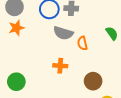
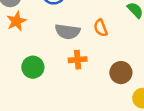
gray semicircle: (63, 33) -> (67, 32), moved
green circle: (16, 82) -> (33, 67), moved

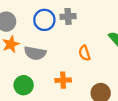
gray semicircle: (67, 32) -> (35, 53), moved

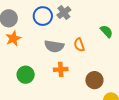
gray cross: (68, 16) -> (64, 12), turned -32
gray semicircle: (35, 53) -> (54, 46), moved

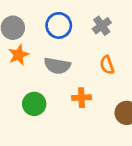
gray cross: (64, 12) -> (102, 26), moved
gray semicircle: (54, 46) -> (57, 66), moved

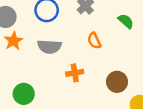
green circle: (34, 104) -> (24, 94), moved

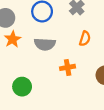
orange semicircle: (94, 41) -> (85, 39), turned -136

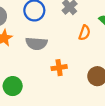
orange semicircle: (85, 39) -> (85, 33), moved

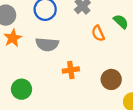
orange semicircle: (85, 33) -> (98, 33), turned 136

